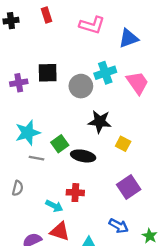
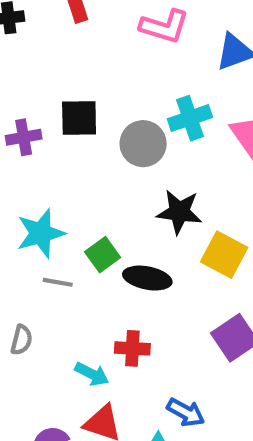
yellow square: (123, 144) -> (224, 255), size x1.5
blue arrow: (119, 226) -> (186, 412), moved

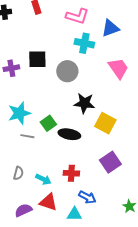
cyan cross: (190, 118) -> (84, 43), moved, turned 30
gray semicircle: (21, 340) -> (18, 173), moved
red cross: (132, 348) -> (71, 173), moved

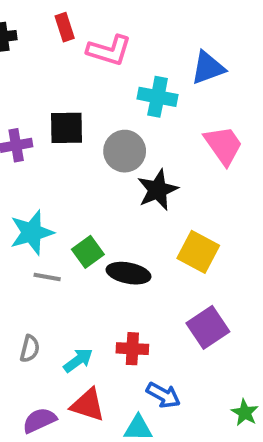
pink L-shape: (77, 16) -> (109, 50), moved
black star: (84, 103) -> (158, 190), moved, turned -30
cyan arrow: (43, 179) -> (78, 360), turned -63

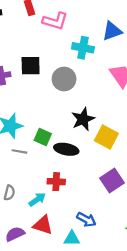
black star: (158, 190) -> (83, 119), moved
green square: (88, 252) -> (43, 137), turned -30
red cross: (132, 349) -> (56, 182), moved

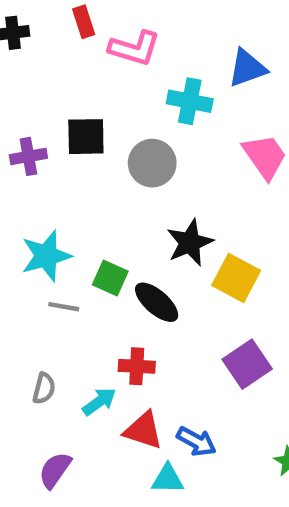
black ellipse: (66, 149) -> (157, 302), turned 30
red triangle: (43, 225) -> (143, 430), moved
purple semicircle: (15, 234) -> (55, 470), turned -30

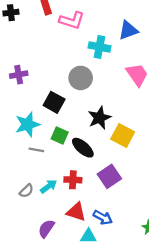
black square: (86, 137) -> (54, 102), moved, turned 30
purple square: (247, 364) -> (109, 176), moved
gray semicircle: (44, 388) -> (26, 191), turned 32
cyan arrow: (99, 402) -> (49, 186), moved
purple semicircle: (55, 470) -> (46, 228), moved

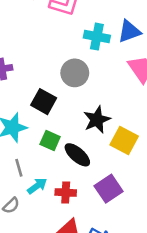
blue triangle: (128, 30) -> (129, 31), moved
gray line: (36, 150) -> (19, 168), moved, turned 64
cyan arrow: (49, 186) -> (37, 186), moved

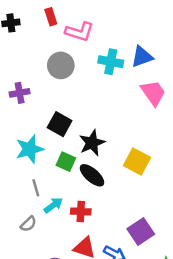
gray circle: (75, 73) -> (61, 65), moved
black star: (97, 120) -> (92, 143), moved
purple square: (109, 189) -> (141, 232), moved

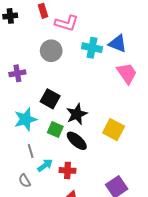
blue triangle: (142, 57) -> (118, 44), turned 42
gray semicircle: (28, 224) -> (25, 181), turned 104

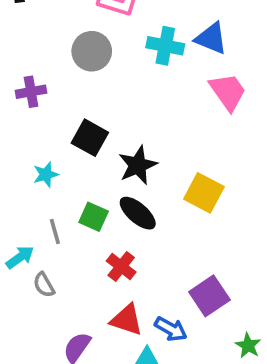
cyan star: (26, 119) -> (46, 174), size x0.6
green square: (55, 130) -> (94, 217), moved
cyan arrow: (45, 165) -> (20, 257), moved
red cross: (68, 170) -> (121, 266), turned 35

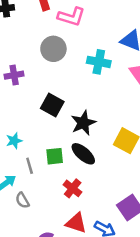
cyan cross: (165, 46) -> (99, 62), moved
cyan star: (46, 174) -> (14, 141), moved
green square: (94, 217) -> (55, 156), turned -30

